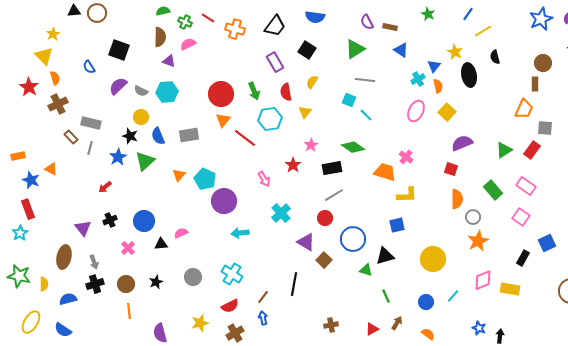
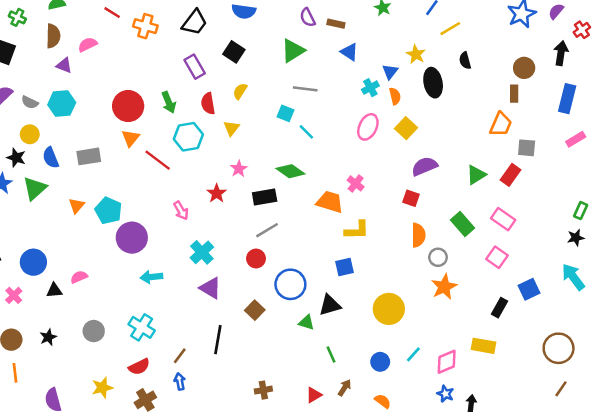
green cross: (185, 22) -> (17, 17), moved
purple triangle: (306, 242) -> (211, 288), moved
pink diamond: (483, 280) -> (447, 362), moved

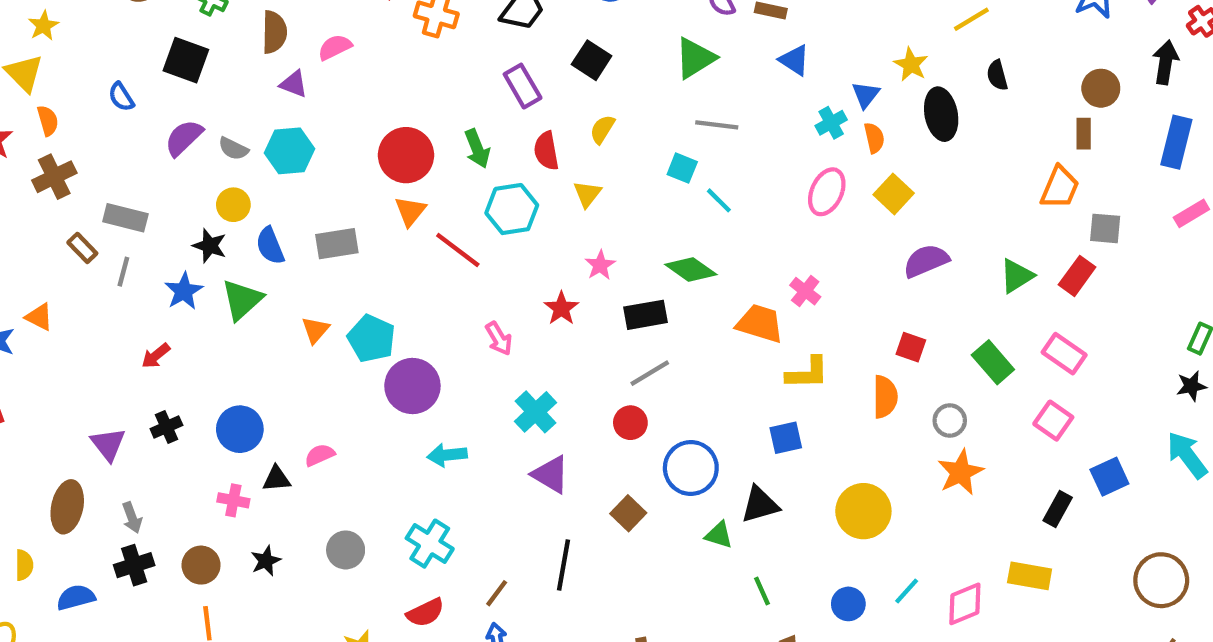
red square: (411, 198) -> (911, 347), moved
orange semicircle: (418, 235) -> (885, 397), moved
pink cross: (14, 295) -> (233, 500), moved, turned -35

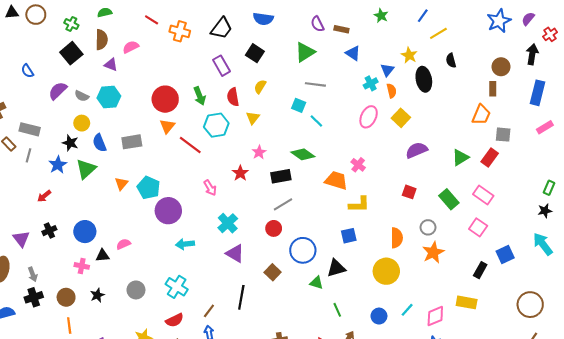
black square: (186, 60) -> (71, 53), moved, turned 30
orange semicircle: (885, 397) -> (397, 238), moved

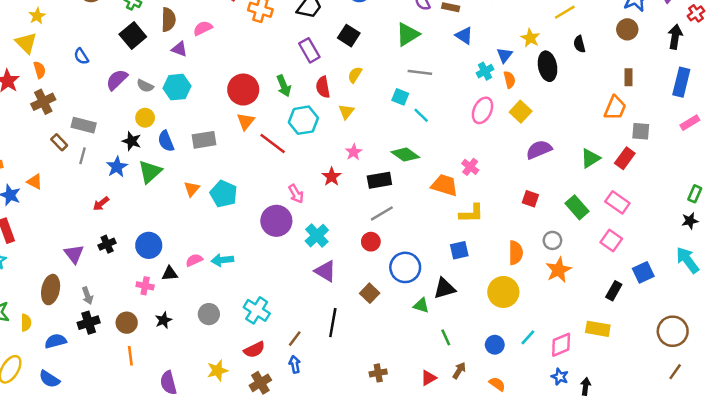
brown circle: (501, 67) -> (627, 29), moved
purple circle: (168, 211) -> (276, 221), moved
cyan arrow: (185, 244) -> (222, 260), moved

